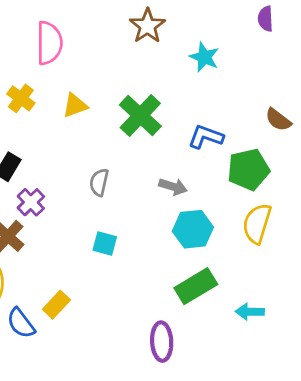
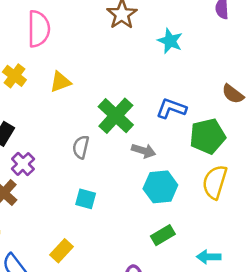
green cross: (140, 115) -> (116, 116), moved
green rectangle: (196, 286) -> (163, 235), size x0.7
yellow rectangle: (56, 305) -> (62, 251), moved

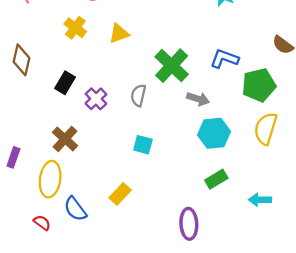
purple cross: (23, 164) -> (96, 99), moved

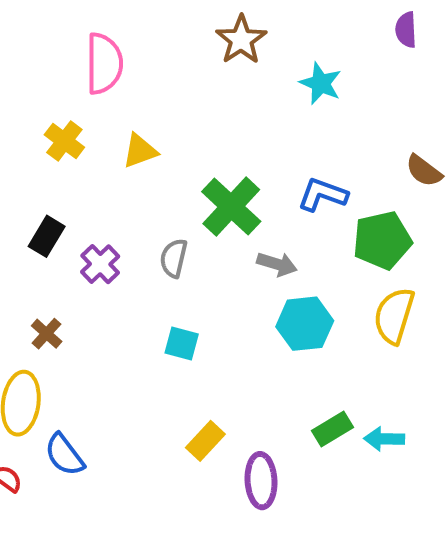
brown cross: (65, 139) -> (47, 334), size x0.7
green rectangle: (216, 179) -> (333, 429), moved
yellow rectangle: (120, 194) -> (205, 441), moved

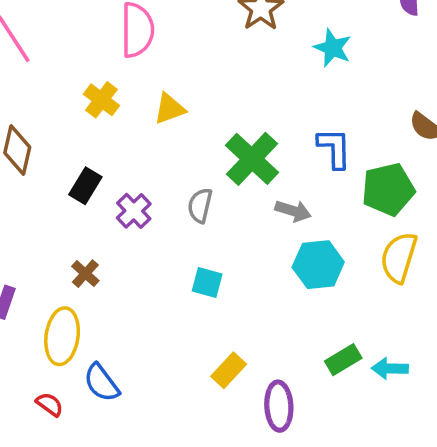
blue L-shape: (323, 195) -> (334, 148), turned 69

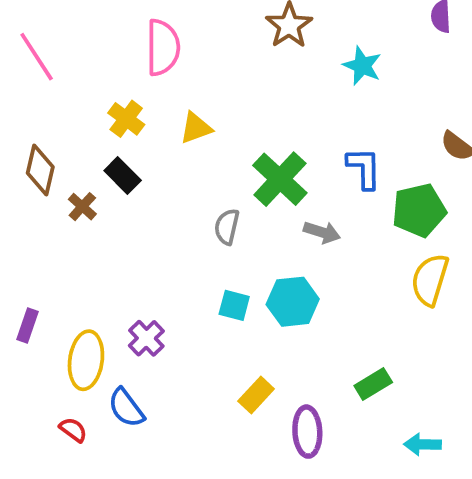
black rectangle: (85, 186) -> (123, 175), moved, turned -76
purple cross: (134, 211) -> (146, 338), moved
cyan hexagon: (318, 265) -> (293, 302), moved
brown cross: (85, 274) -> (82, 207), moved
cyan arrow: (390, 368) -> (423, 444), moved

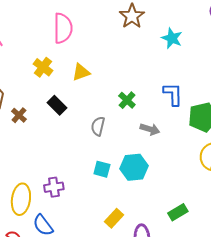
black rectangle: (123, 175) -> (57, 105), moved
green cross: (280, 179) -> (127, 100), size x0.6
purple cross: (146, 338) -> (54, 187), turned 36

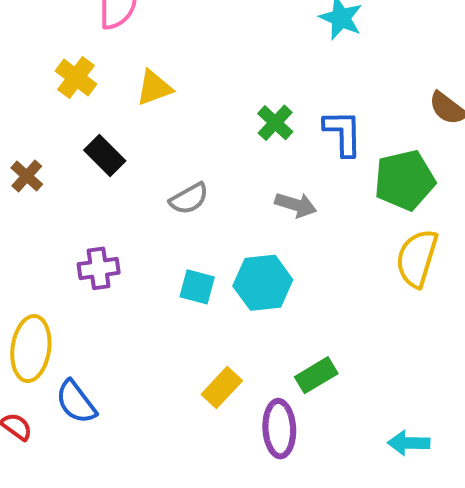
green cross: (127, 100) -> (275, 123), moved
gray semicircle: (98, 126) -> (189, 199), turned -132
purple cross: (54, 187) -> (99, 268), moved
green rectangle: (178, 212) -> (316, 375), moved

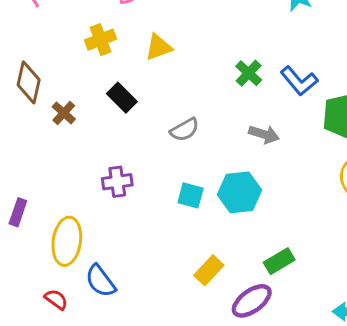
yellow cross: (76, 78) -> (100, 40), turned 32
blue L-shape: (343, 133) -> (299, 81), turned 141
purple ellipse: (279, 429) -> (252, 301), turned 57

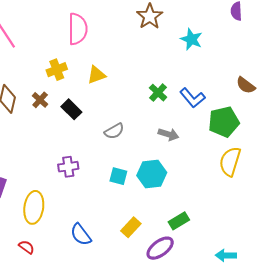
brown cross: (64, 113) -> (40, 100), moved
blue semicircle: (100, 281) -> (81, 235), moved

